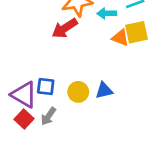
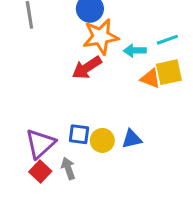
blue square: (46, 86) -> (79, 134), moved
purple triangle: (24, 95) -> (40, 144), turned 48
gray arrow: (48, 116) -> (68, 168), turned 126

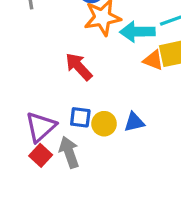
cyan arrow: (135, 51) -> (137, 32), size x1.5
red arrow: (87, 68) -> (79, 67), moved, turned 80
gray arrow: (68, 168) -> (69, 152), size x1.4

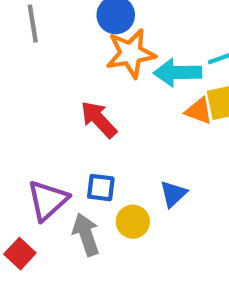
blue triangle: (134, 122) -> (173, 194), turned -30
yellow circle: (104, 124) -> (133, 222), moved
red square: (41, 155) -> (20, 254), moved

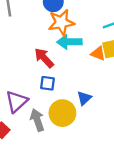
cyan arrow: (178, 73) -> (69, 42), moved
blue square: (101, 188) -> (48, 83), moved
yellow circle: (133, 222) -> (62, 113), size x1.5

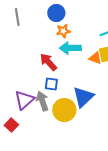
orange star: (61, 22) -> (63, 31), size x0.6
blue triangle: (84, 98) -> (83, 97), size x1.6
gray arrow: (37, 120) -> (42, 101), moved

